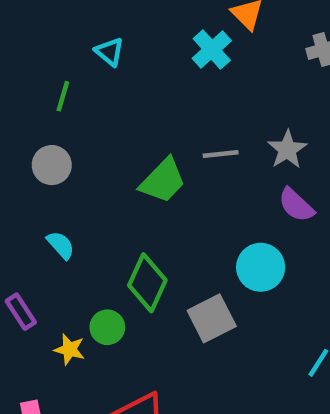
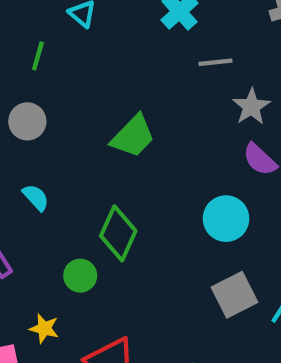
gray line: (221, 154) -> (215, 62), moved
gray square: (212, 318) -> (234, 295), moved
yellow star: (70, 349) -> (44, 328), moved

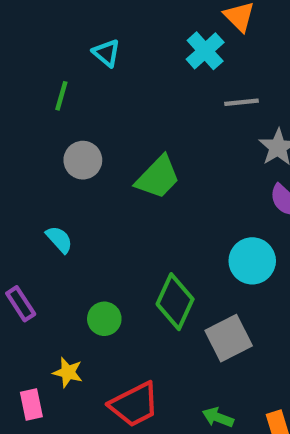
gray circle: (27, 121) -> (83, 160), moved
green diamond: (118, 233) -> (175, 302), moved
gray square: (234, 295) -> (229, 338), moved

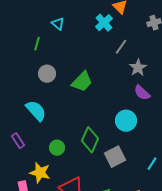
gray line: (241, 102) -> (121, 47), turned -49
cyan semicircle: (59, 239) -> (36, 111), size x1.6
yellow star: (68, 372) -> (40, 173), size x1.5

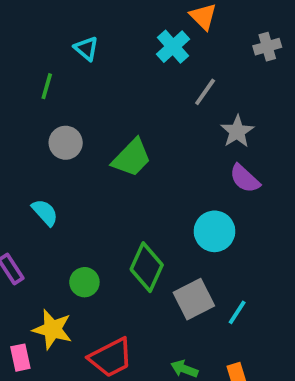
cyan semicircle: (36, 111) -> (45, 212), size x0.7
cyan line: (152, 164) -> (237, 312), moved

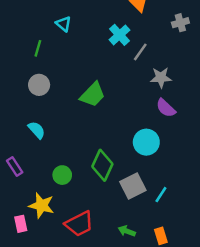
cyan cross: (173, 47) -> (119, 35), moved
gray star: (237, 131) -> (161, 78), turned 30
gray circle: (66, 143) -> (39, 85), moved

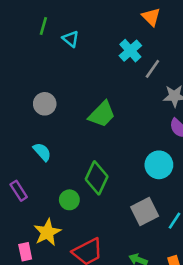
green line: (38, 48) -> (43, 26), moved
green diamond: (102, 165) -> (97, 178), moved
yellow star: (41, 205) -> (47, 232), turned 30

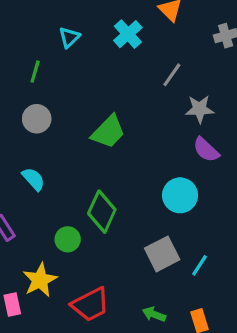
green line: (43, 26) -> (35, 72), moved
cyan triangle: (71, 39) -> (69, 37), turned 36
cyan cross: (130, 51) -> (128, 34), moved

